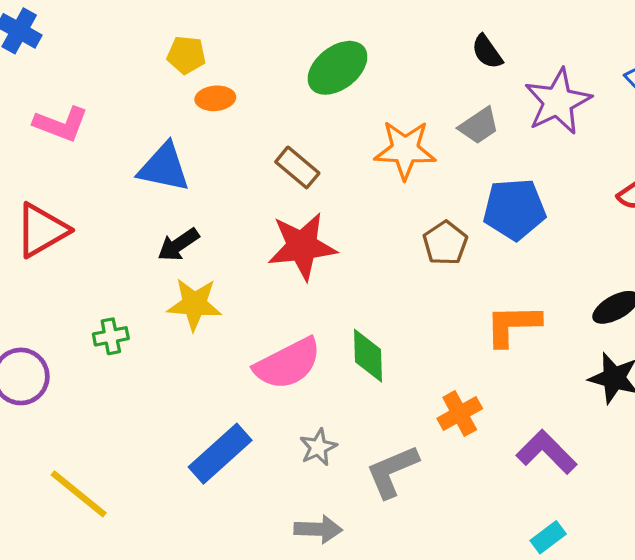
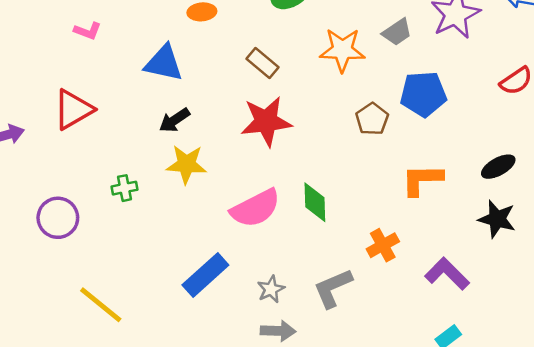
pink L-shape: (61, 124) -> (88, 31), size x0.7
gray star: (318, 447) -> (271, 289), moved

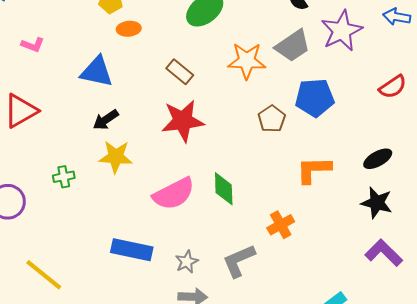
gray trapezoid: (397, 32) -> (293, 46), size x1.4
purple L-shape: (447, 274) -> (384, 253), moved
blue rectangle: (205, 275) -> (132, 250), turned 54

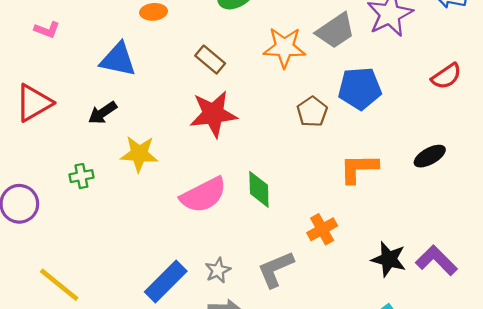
black arrow: (106, 120) -> (103, 113), moved
black star: (377, 203) -> (389, 259), moved
blue rectangle: (132, 250) -> (166, 281), moved, turned -57

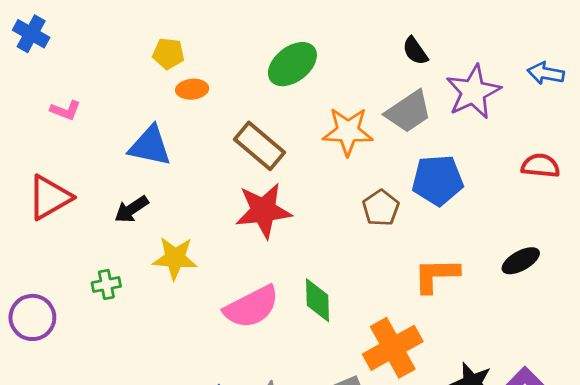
brown rectangle: (210, 60) -> (259, 146), size x1.4
red semicircle: (446, 76) -> (541, 166), turned -140
orange cross: (322, 229) -> (393, 348), size x1.6

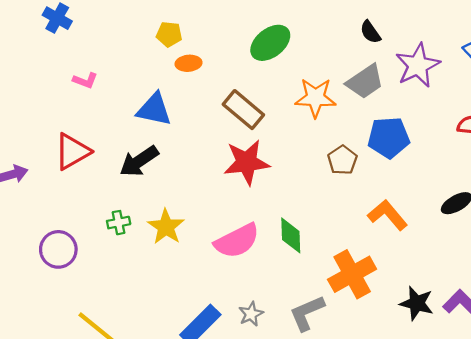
black arrow: (131, 209) -> (139, 161), size x1.4
yellow star: (175, 258) -> (166, 227), moved, turned 30
orange L-shape: (436, 275) -> (388, 215), turned 51

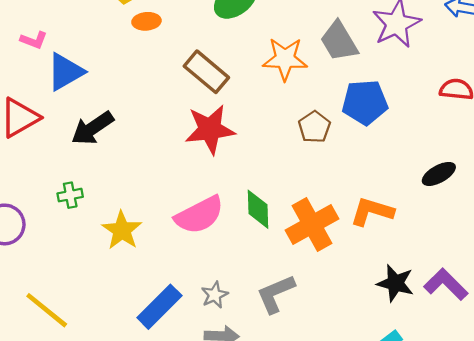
gray trapezoid: (365, 82) -> (339, 41), turned 93
blue triangle: (154, 110) -> (65, 72), moved, turned -42
orange L-shape: (388, 215) -> (372, 212), moved, turned -33
yellow star: (166, 227) -> (122, 230), moved
orange cross: (352, 274) -> (312, 224), moved

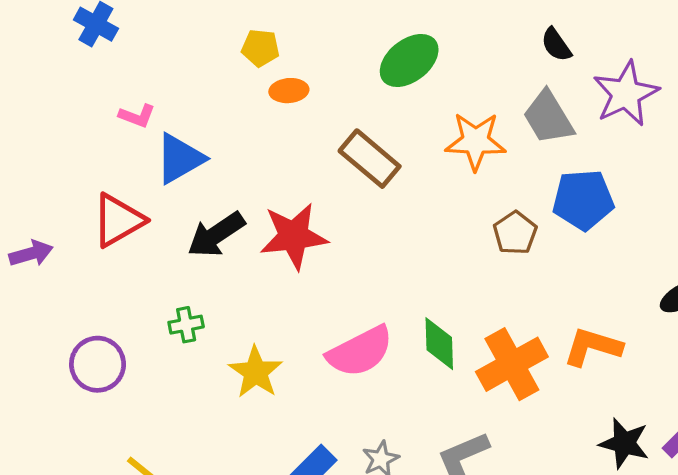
red star: (210, 129) -> (294, 236), moved

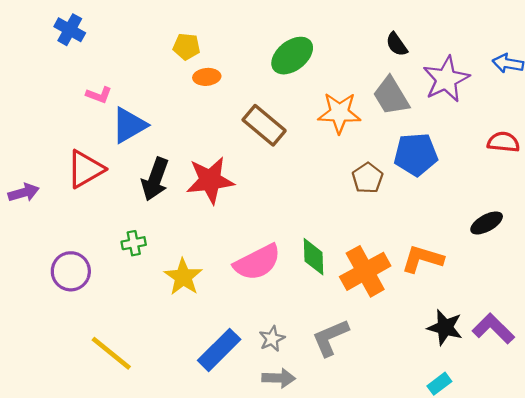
black arrow: (216, 234) -> (155, 179), turned -36

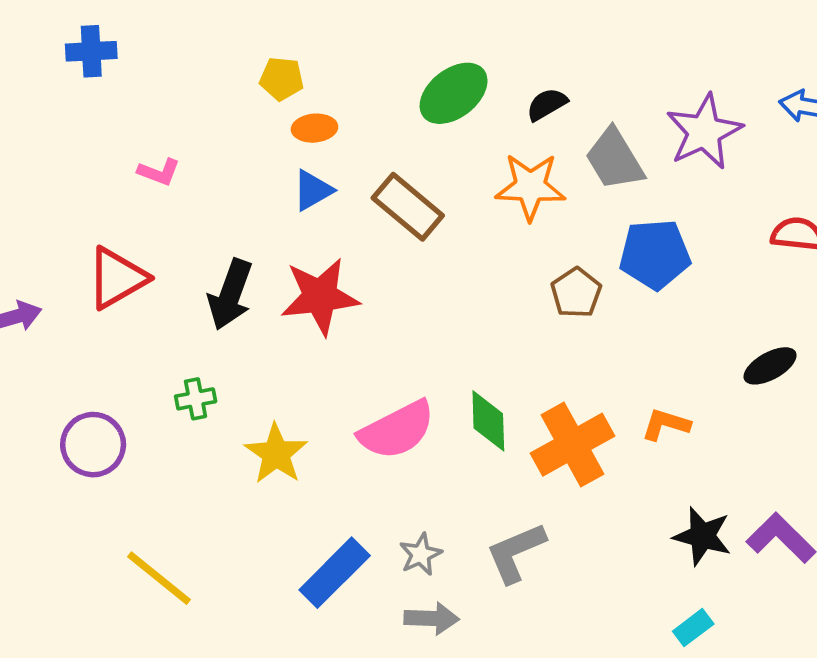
blue cross: (70, 30) -> (91, 51), turned -32
black semicircle: (397, 44) -> (547, 104), moved, turned 95
pink L-shape: (99, 95) -> (159, 172), moved
blue triangle: (129, 125) -> (313, 190), moved, size x0.7
orange L-shape: (423, 259) -> (666, 424), size x0.7

